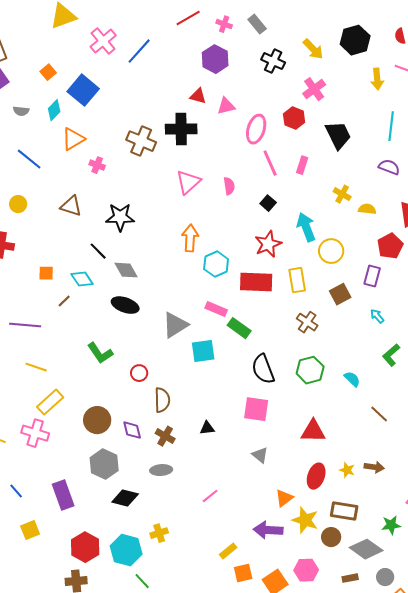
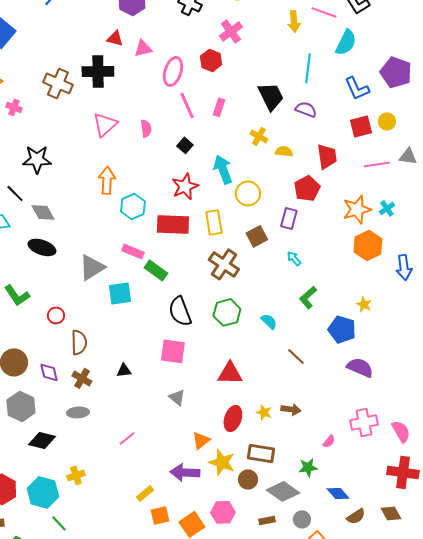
black trapezoid: (338, 135) -> (271, 96), moved
brown cross: (307, 322) -> (224, 264), size x1.4

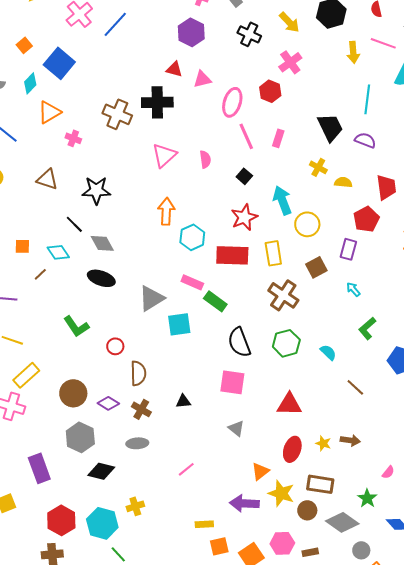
purple diamond: (49, 372) -> (108, 403), turned -45
green star: (308, 467) -> (367, 498), turned -30
yellow rectangle: (145, 493) -> (204, 524), turned 36
brown rectangle: (267, 520) -> (310, 552), moved

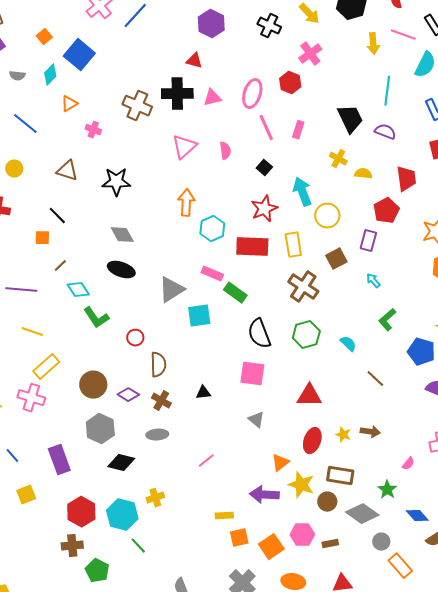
pink triangle: (202, 79) -> (212, 98), moved
orange triangle: (49, 112) -> (69, 104), size x0.7
black line: (74, 224) -> (57, 216), moved
cyan diamond: (58, 252) -> (78, 290), moved

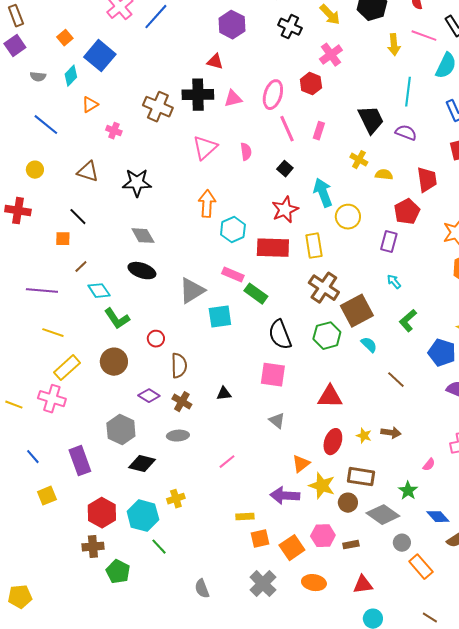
brown square: (336, 259) -> (357, 311), moved, size x1.5
brown circle: (93, 385) -> (114, 362), moved

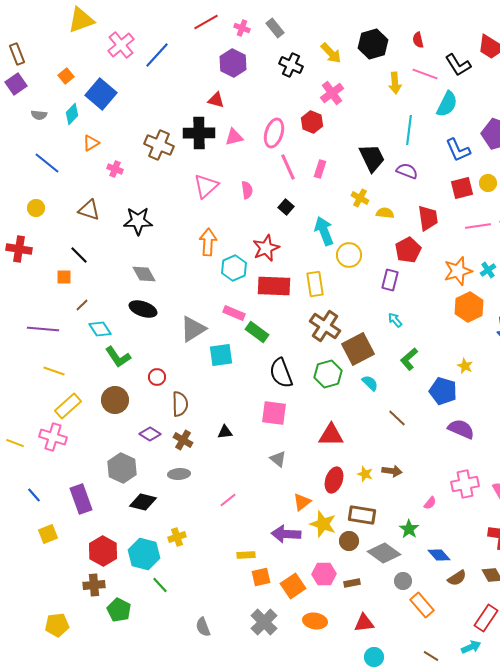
red star: (285, 210) -> (266, 248), moved
yellow pentagon: (20, 597) -> (57, 625), moved

